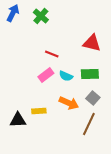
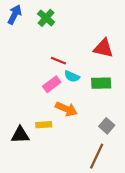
cyan semicircle: (66, 76) -> (72, 76), moved
gray square: (93, 98) -> (107, 126), moved
orange arrow: (69, 103) -> (66, 109), moved
brown line: (89, 124) -> (97, 156), moved

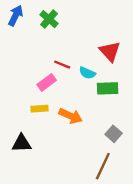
red triangle: (103, 48) -> (110, 51), turned 35
cyan semicircle: (72, 76) -> (87, 73), moved
pink rectangle: (52, 84) -> (47, 82), moved
yellow rectangle: (44, 125) -> (39, 109), moved

